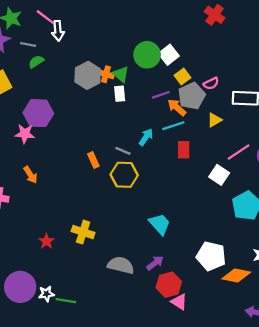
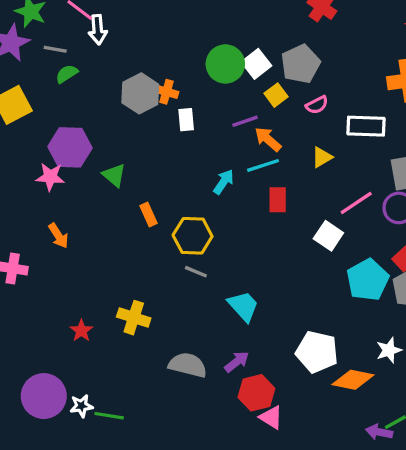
green triangle: (121, 74) -> (114, 175), moved
gray pentagon: (192, 96) -> (301, 64), moved
gray line: (123, 151) -> (196, 272), moved

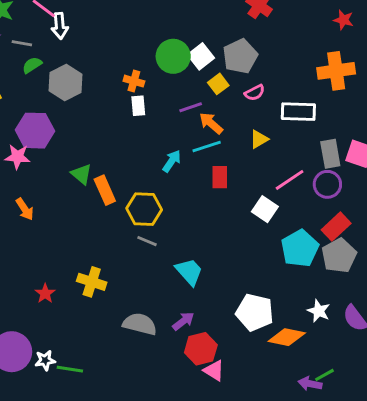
orange cross: (166, 92) -> (134, 81), moved
gray hexagon: (140, 93) -> (65, 82), moved
green triangle: (114, 175) -> (82, 174), moved
orange rectangle: (148, 214) -> (105, 190), size x1.4
white star: (389, 350) -> (319, 311), turned -30

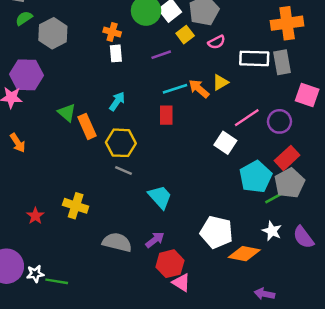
orange arrow: (211, 123) -> (199, 89), moved
gray rectangle: (330, 154) -> (282, 62), moved
cyan arrow: (172, 161) -> (117, 101), moved
red rectangle: (220, 177) -> (166, 115), moved
green line: (324, 375) -> (273, 198), moved

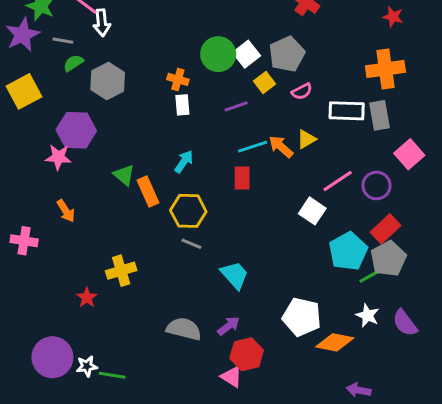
pink square: (307, 95) -> (409, 154), turned 30
yellow cross: (76, 206) -> (121, 271), moved, turned -35
pink triangle: (181, 283) -> (232, 377), moved

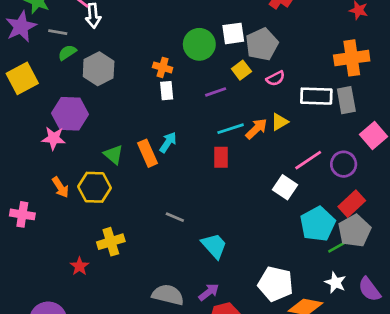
white square: (247, 54) -> (233, 33), moved, turned 30
orange arrow: (281, 147) -> (256, 129), turned 95
orange rectangle: (148, 191) -> (148, 153), moved
yellow hexagon: (188, 211) -> (94, 187), moved

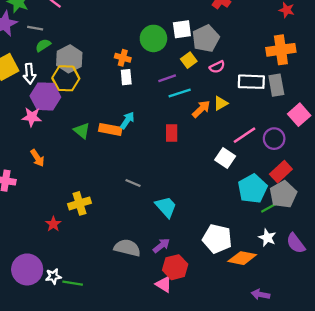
white arrow: (93, 16) -> (29, 74), moved
cyan line: (231, 129) -> (180, 93), moved
orange rectangle: (148, 153) -> (110, 129), turned -55
yellow hexagon: (94, 187) -> (66, 78), moved

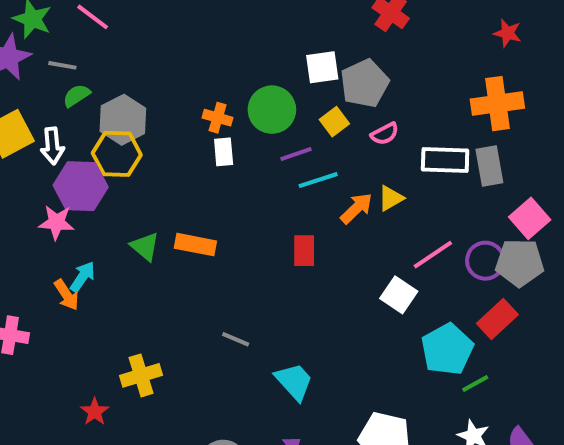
green circle: (153, 38) -> (272, 110), moved
cyan arrow: (127, 120) -> (83, 277), moved
gray pentagon: (283, 194) -> (520, 263), moved, turned 30

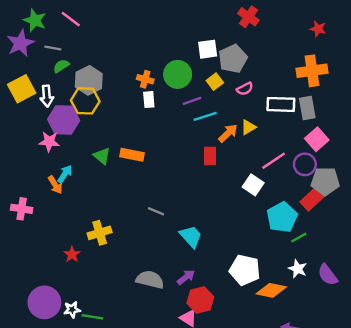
pink square: (530, 218) -> (317, 139), moved
red rectangle: (304, 251) -> (210, 156), moved
gray pentagon: (520, 263) -> (325, 181), moved

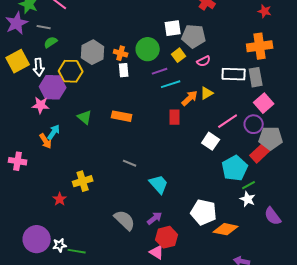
gray pentagon: (233, 59) -> (194, 36), turned 30
gray hexagon: (89, 80) -> (93, 52), moved
orange rectangle: (132, 155) -> (122, 116), moved
white star: (298, 269) -> (248, 199), moved
gray semicircle: (150, 280) -> (125, 220), turned 30

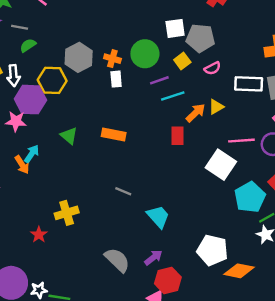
pink line: (228, 121) -> (241, 141), turned 30
white square: (211, 141) -> (221, 165), size x1.4

